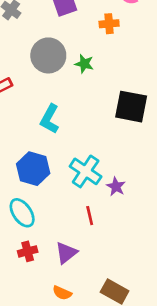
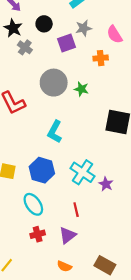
red line: (90, 216) -> (76, 210), moved

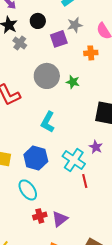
purple star: (106, 184) -> (96, 147), moved
red line: (76, 210) -> (85, 181), moved
red cross: (38, 234) -> (40, 216), moved

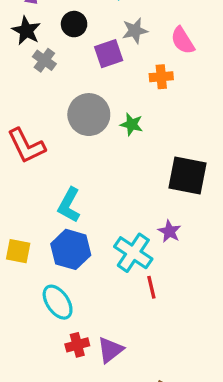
cyan L-shape: (48, 122) -> (69, 205), moved

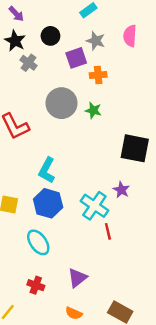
gray star: (135, 31) -> (96, 41), turned 30
pink semicircle: (183, 41) -> (130, 36), moved, turned 35
orange cross: (161, 77) -> (98, 75), moved
red cross: (77, 345) -> (36, 285), moved, turned 35

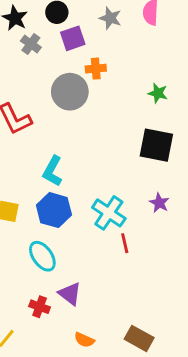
purple square: (76, 58) -> (73, 38), moved
orange cross: (98, 75) -> (96, 69), moved
green star: (93, 110) -> (158, 93), moved
purple star: (121, 190) -> (159, 203), moved
purple triangle: (77, 278) -> (70, 294), moved, turned -45

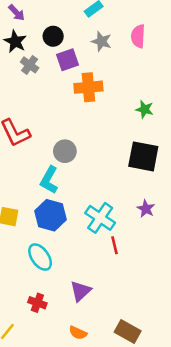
orange cross: (96, 69) -> (88, 87), size x1.5
gray circle: (70, 92) -> (65, 151), moved, size x0.7
purple triangle: (70, 294) -> (81, 291), moved, turned 40

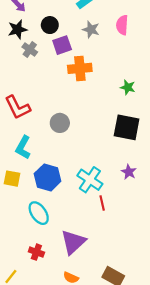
black star: (15, 41) -> (18, 29), turned 30
cyan L-shape: (49, 180) -> (23, 147), moved
purple triangle: (81, 291) -> (73, 242), size x1.4

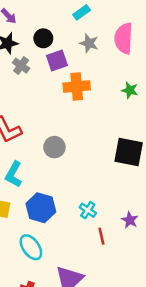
pink semicircle: (122, 25) -> (124, 38), size x1.4
green star: (128, 87) -> (130, 90), moved
purple star: (129, 172) -> (130, 220), moved
cyan cross: (90, 180) -> (88, 210), size x0.6

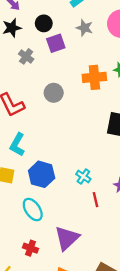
gray cross: (21, 66) -> (26, 56), moved
orange cross: (77, 87) -> (94, 77), moved
gray circle: (54, 147) -> (54, 93), moved

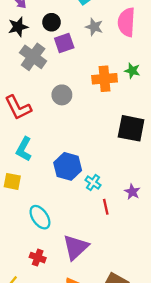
gray cross: (26, 56) -> (33, 57), size x1.6
blue hexagon: (42, 174) -> (68, 166), moved

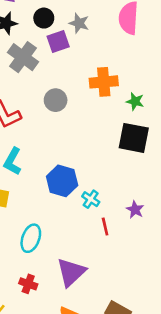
gray star: (94, 27) -> (79, 23), moved
green star: (132, 71) -> (135, 101), moved
cyan ellipse: (40, 217) -> (31, 238), turned 55

